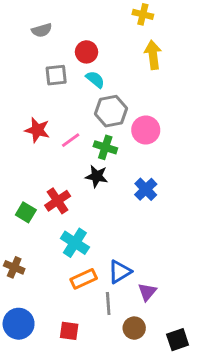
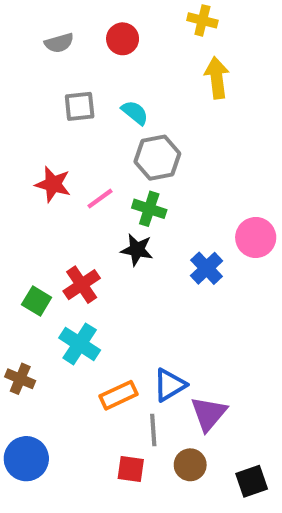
red circle: (86, 52) -> (123, 39), moved
pink circle: (146, 130) -> (256, 237), moved
cyan cross: (75, 243) -> (80, 344), moved
purple triangle: (147, 292) -> (209, 414), size x1.4
red square: (69, 331) -> (131, 469), moved

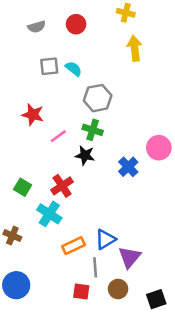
cyan semicircle: (135, 113) -> (73, 69), moved
pink line: (100, 199) -> (58, 136), moved
red cross: (82, 285) -> (62, 186), moved

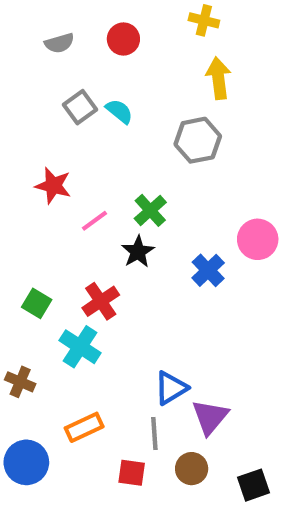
gray square: (49, 66) -> (80, 107), turned -30
gray hexagon: (98, 98) -> (198, 140), moved
green cross: (93, 130) -> (150, 210), turned 30
black star: (85, 155) -> (138, 252), turned 30
orange rectangle: (73, 246) -> (84, 427), moved

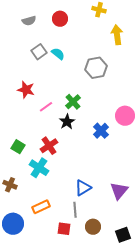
yellow arrow: (218, 78) -> (117, 35), moved
purple triangle: (210, 417) -> (119, 191), moved

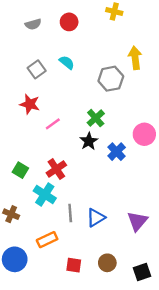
yellow arrow: (117, 35) -> (135, 58), moved
gray square: (39, 52) -> (37, 69), moved
green cross: (73, 102) -> (96, 118), moved
black star: (67, 122) -> (89, 141), moved
gray line: (75, 210) -> (70, 213), moved

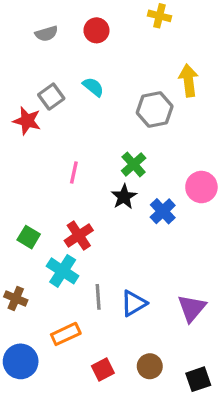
red star: (30, 104) -> (27, 121), moved
pink line: (53, 124) -> (74, 172), turned -42
red square: (74, 265) -> (103, 369), turned -35

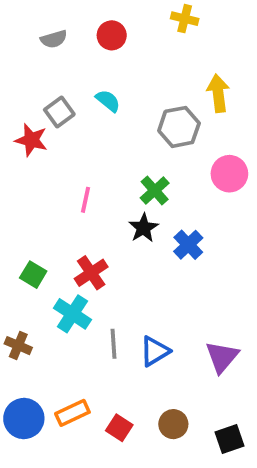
pink circle: (201, 187) -> (229, 174), moved
orange rectangle: (66, 334) -> (72, 413), moved
red square: (103, 369) -> (119, 428), turned -30

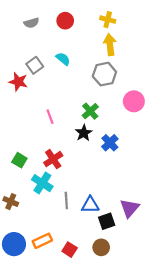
yellow cross: (185, 19) -> (108, 20), moved
yellow arrow: (218, 93) -> (110, 45), moved
pink line: (86, 200) -> (50, 117), turned -32
blue triangle: (155, 351) -> (90, 205), turned 30
black square: (229, 439) -> (107, 221), moved

